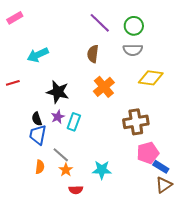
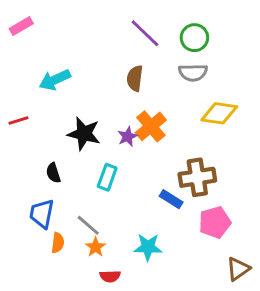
purple star: (58, 117) -> (128, 137), moved
blue trapezoid: (38, 135) -> (42, 214), moved
blue rectangle: (161, 167) -> (171, 199), moved

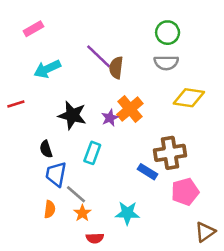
pink rectangle: (21, 26) -> (33, 29), moved
purple line: (145, 33) -> (99, 56), moved
blue trapezoid: (42, 214) -> (56, 174), moved

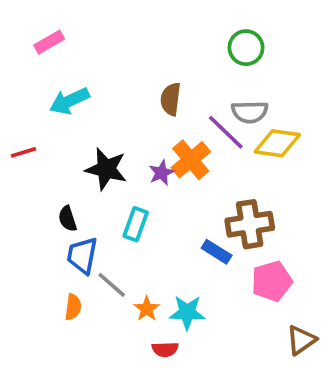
purple line: (99, 56) -> (226, 132), moved
gray semicircle: (166, 63) -> (250, 112), moved
orange star: (82, 213) -> (147, 309), moved
red semicircle: (95, 238) -> (165, 349), moved

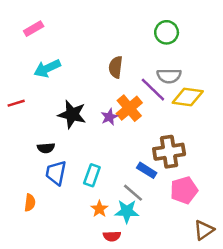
black semicircle: (68, 219) -> (46, 148), turned -77
cyan rectangle: (136, 224) -> (92, 175), moved
gray line: (112, 285) -> (133, 193), moved
orange semicircle: (73, 307) -> (30, 203), moved

